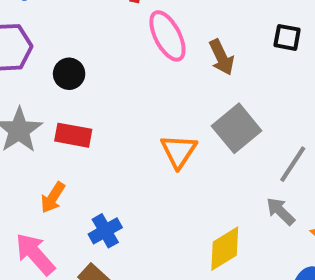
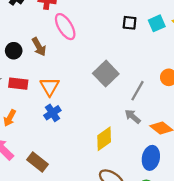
brown arrow: (222, 57) -> (39, 47), moved
orange triangle: (179, 151) -> (50, 87), moved
blue cross: (105, 231) -> (52, 113), moved

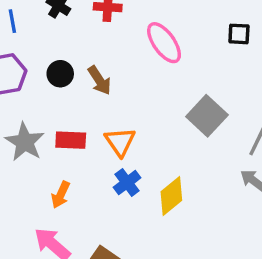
pink ellipse: (65, 27) -> (164, 43), moved
black circle: (14, 51) -> (60, 74), moved
yellow diamond: (104, 139) -> (171, 196), moved

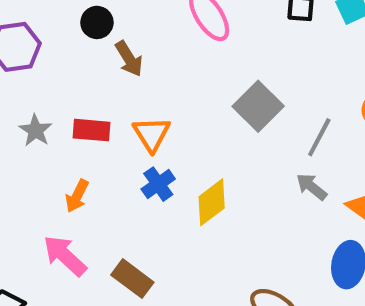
black circle: (60, 74) -> (97, 22), moved
gray star: (25, 142) -> (36, 130), size x0.7

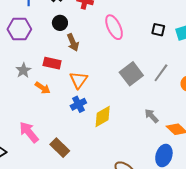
red rectangle: (92, 130) -> (52, 63), moved
gray line: (319, 137) -> (161, 73), moved
orange arrow: (77, 196) -> (43, 88), moved, turned -91

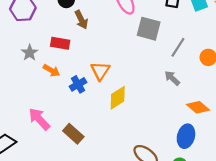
gray square: (131, 74) -> (149, 29), moved, turned -35
orange triangle: (79, 80) -> (100, 71), moved
blue cross: (78, 104) -> (78, 84), moved
gray arrow: (151, 116) -> (172, 78), moved

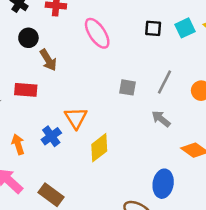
gray square: (149, 29) -> (128, 87), moved, size x0.6
orange arrow: (51, 70) -> (18, 144), moved, turned -133
blue ellipse: (186, 136) -> (163, 184), moved

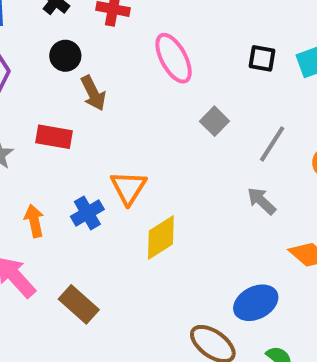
gray square: (128, 87) -> (214, 121), moved, turned 30
blue ellipse: (163, 184) -> (256, 303), turned 48

